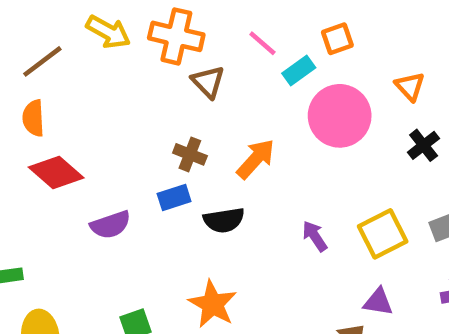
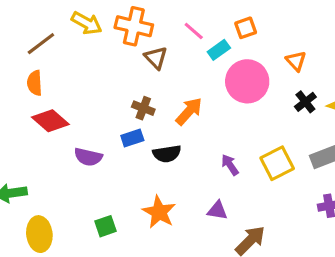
purple semicircle: (111, 225) -> (88, 157), turned 32
purple triangle: (378, 302) -> (217, 210), moved

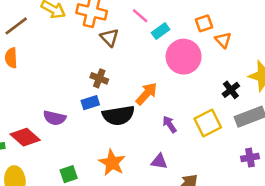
orange square: (246, 28) -> (204, 23), moved
black cross: (305, 102) -> (231, 90), moved
orange arrow: (189, 111) -> (147, 94), moved
red diamond: (50, 121) -> (25, 137), moved
black semicircle: (167, 154) -> (118, 115), size x1.4

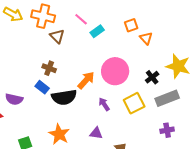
pink circle: (184, 57) -> (115, 71), moved
blue rectangle: (90, 103) -> (42, 87), turned 56

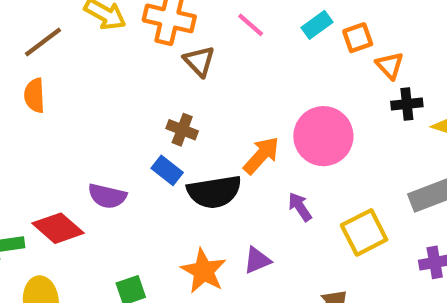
cyan rectangle: (97, 31) -> (317, 25), moved
black cross: (152, 77) -> (407, 104), moved, turned 32
yellow square: (134, 103) -> (364, 232), moved
purple triangle: (96, 133) -> (257, 260), moved, turned -32

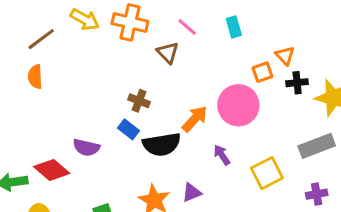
cyan rectangle: (317, 25) -> (234, 27), turned -70
orange square: (358, 38) -> (262, 72), moved
brown triangle: (199, 61) -> (168, 53), moved

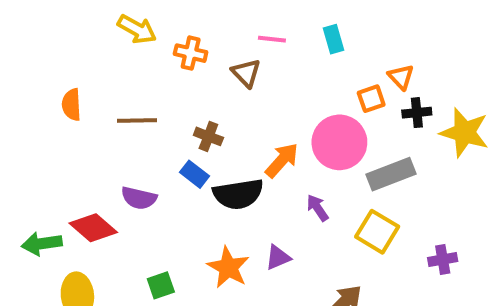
orange cross: (130, 22) -> (191, 53), moved, size x0.7
pink line: (187, 27) -> (272, 39), turned -35
brown line: (41, 39) -> (137, 121), moved, turned 36
gray rectangle: (317, 146) -> (391, 174), moved
yellow square: (267, 173) -> (377, 232), turned -32

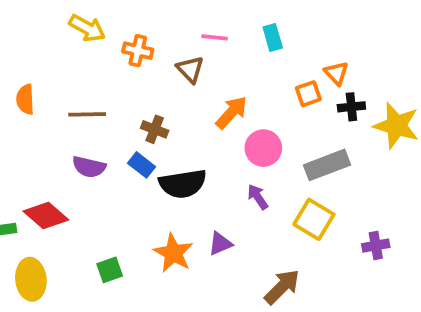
pink circle: (339, 142) -> (263, 148), moved, size x0.7
orange arrow: (282, 160) -> (231, 112), moved
purple semicircle: (139, 198) -> (89, 167), moved

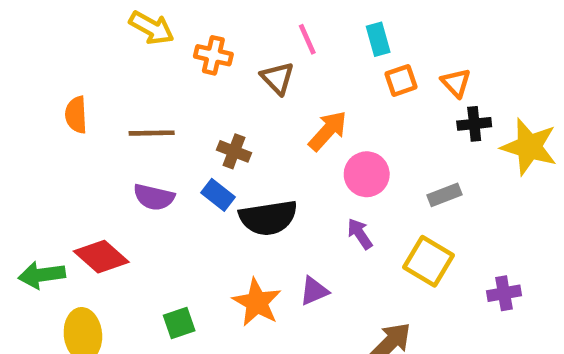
pink line: (215, 37) -> (307, 39), turned 60
orange square: (308, 94) -> (401, 80), moved
gray rectangle: (327, 165) -> (444, 195), size x0.6

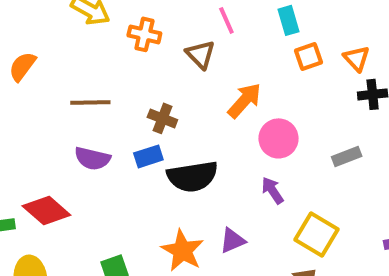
orange semicircle: (76, 115) -> (22, 66), moved, turned 40
blue rectangle: (218, 195) -> (148, 156), turned -56
yellow square: (428, 261) -> (317, 235), moved

